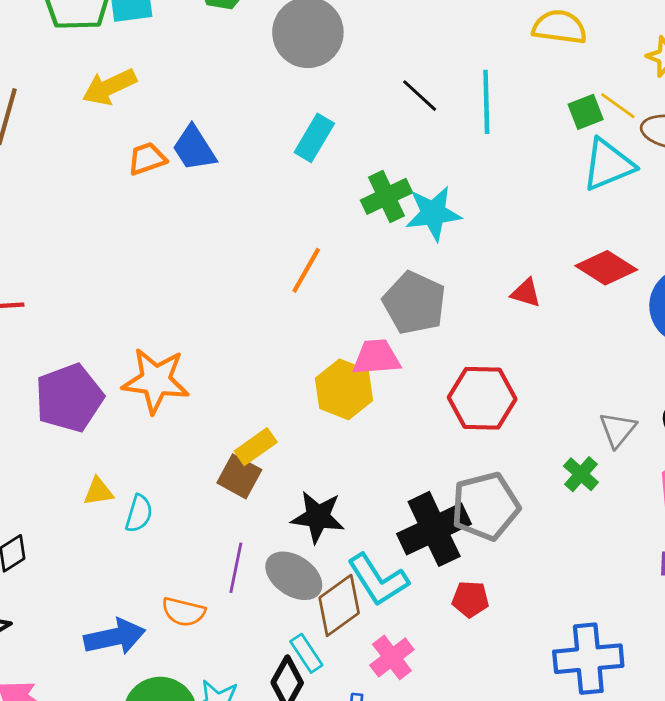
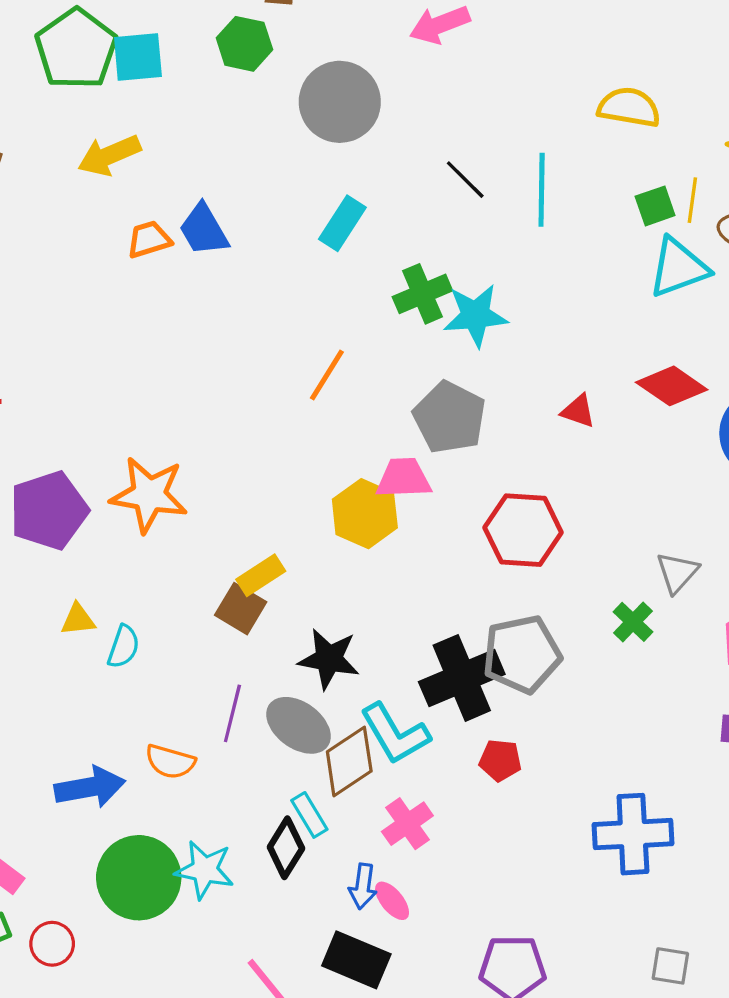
yellow line: (618, 106) -> (692, 200), turned 60

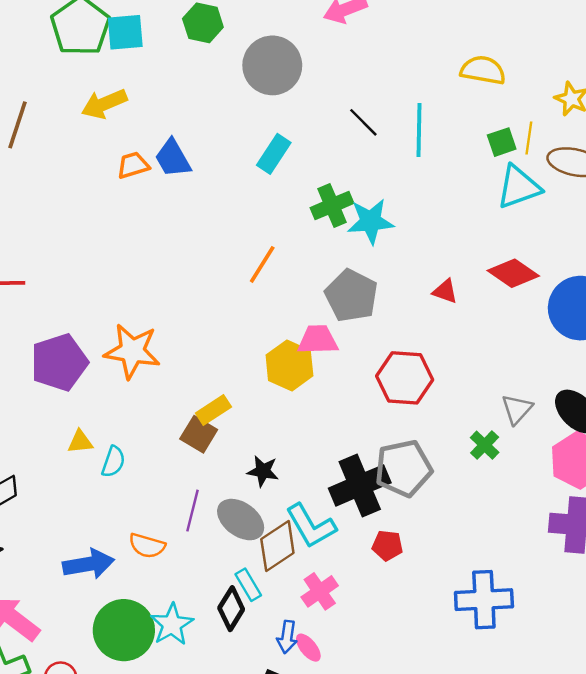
black star: (329, 659) -> (263, 471), size x0.7
cyan star: (205, 870) -> (172, 625), turned 30

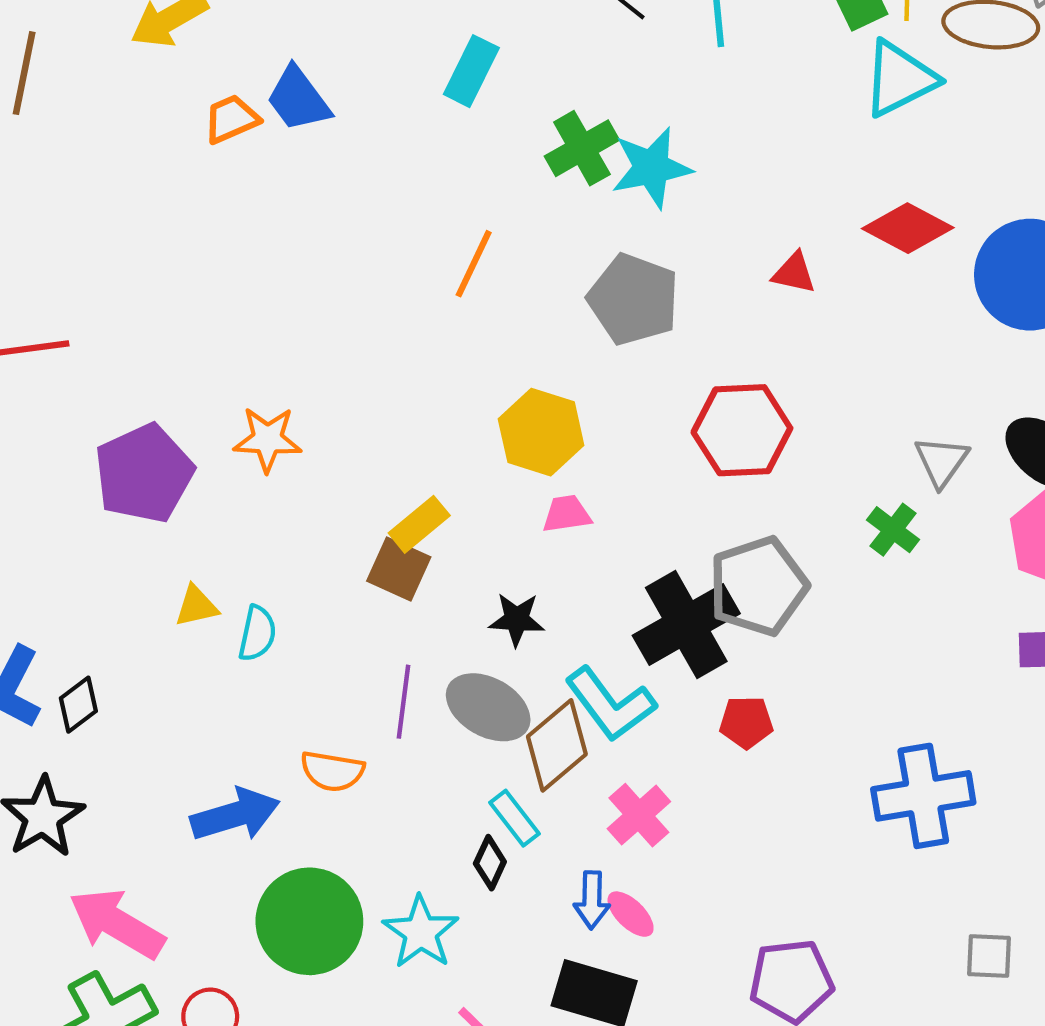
pink trapezoid: (318, 340) -> (567, 514), moved, size x0.7
orange star: (132, 351) -> (268, 439), size x0.7
black diamond: (231, 609) -> (490, 863), size x0.7
cyan star: (172, 625) -> (421, 932), moved

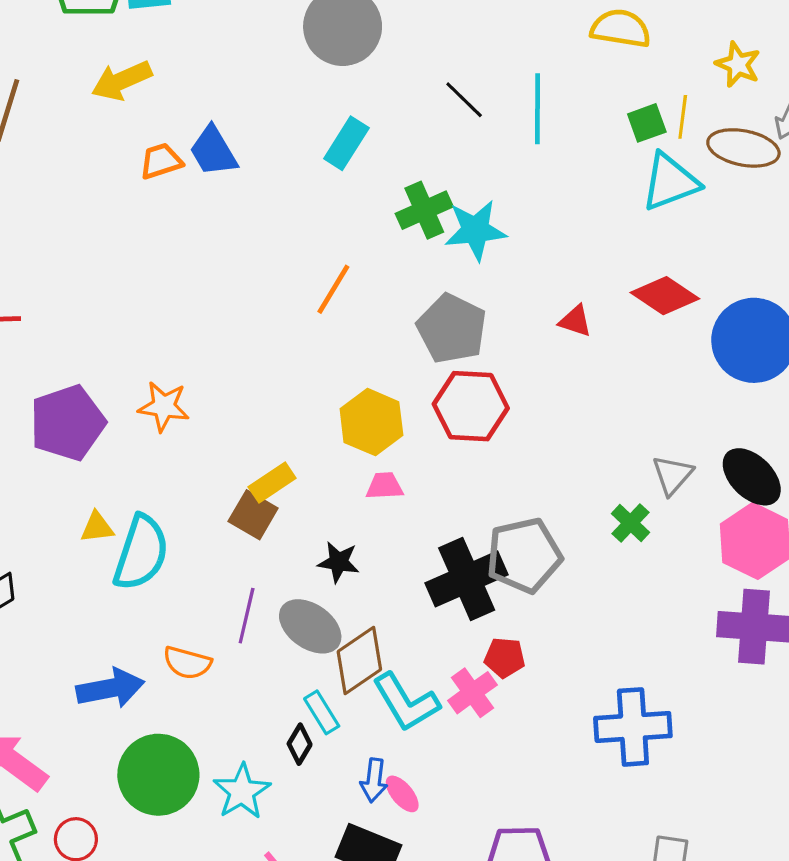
red hexagon: (742, 430) -> (471, 406), moved
cyan semicircle: (257, 633) -> (141, 553), size x1.8
cyan L-shape: (610, 704) -> (406, 702), moved
pink cross: (639, 815) -> (472, 693), moved

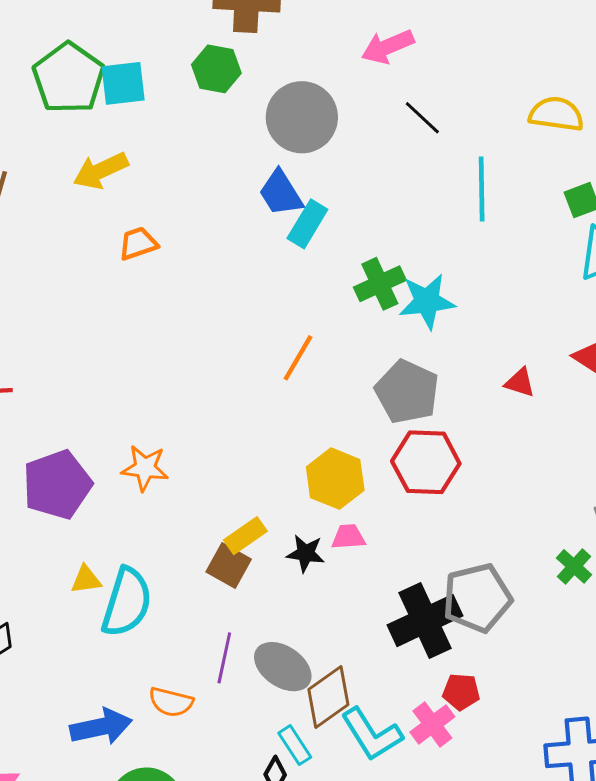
black line: (464, 100) -> (422, 118), moved
blue trapezoid: (213, 151) -> (281, 193), moved
black star: (339, 562) -> (306, 553), moved

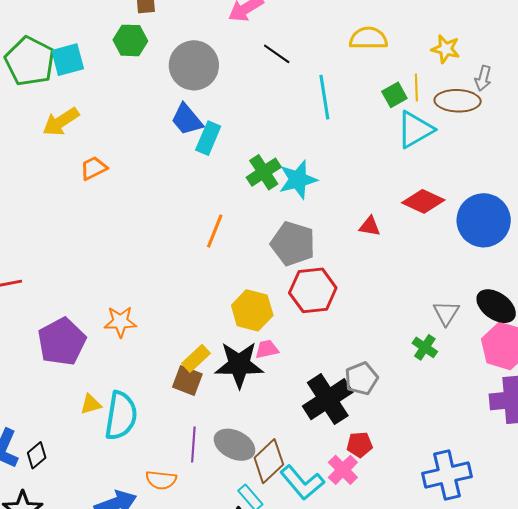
black star: (306, 553) -> (239, 365), size x1.8
gray pentagon: (477, 598) -> (361, 378), size x0.7

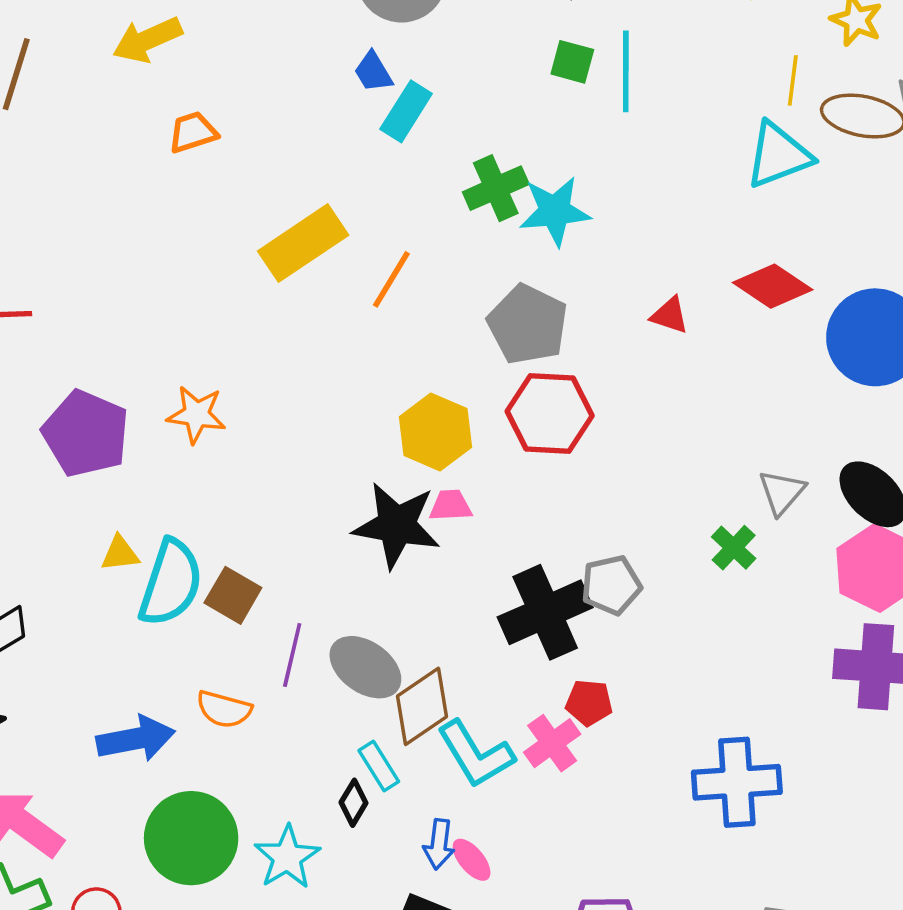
green square: (394, 95) -> (572, 62), moved, turned 35
blue trapezoid: (187, 119) -> (373, 72), size x0.7
purple pentagon: (62, 342) -> (86, 433), turned -30
yellow rectangle: (196, 358) -> (303, 243), moved, size x1.6
brown square: (187, 381) -> (233, 595), moved

